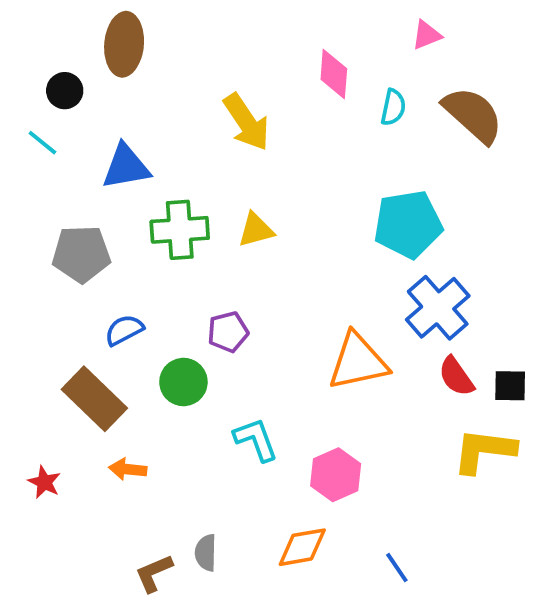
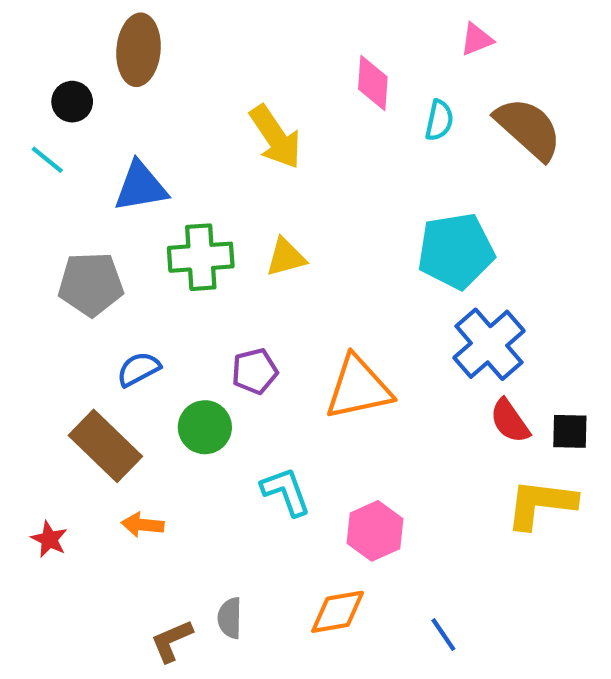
orange triangle: (358, 362) -> (358, 388), moved

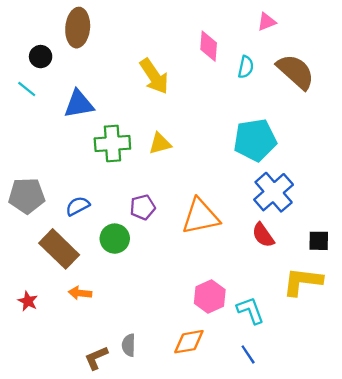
gray pentagon: (91, 284) -> (27, 196), moved
red semicircle: (510, 421) -> (263, 235), moved
cyan L-shape: (286, 492) -> (250, 310), moved

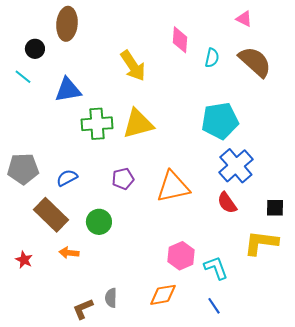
pink triangle: (267, 22) -> (244, 19), moved, turned 48
yellow triangle: (160, 143) -> (138, 124), size x1.6
green circle: (115, 239) -> (99, 222), moved

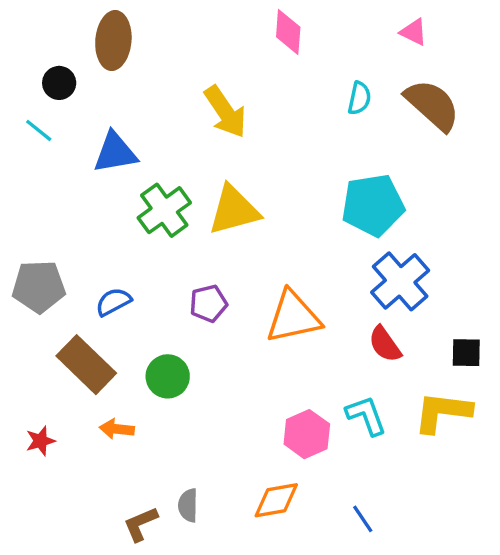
pink diamond: (180, 40) -> (288, 32), moved
green cross: (97, 124) -> (164, 210), turned -32
red star: (24, 260) -> (40, 441), turned 30
cyan L-shape: (216, 268) -> (366, 415), moved

